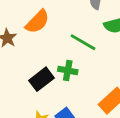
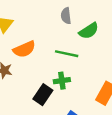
orange semicircle: (37, 22) -> (24, 49), turned 40

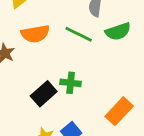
green line: (67, 54) -> (79, 34), moved

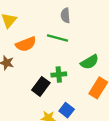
green semicircle: (118, 31) -> (90, 62), moved

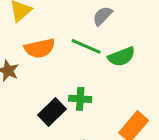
gray semicircle: (65, 15) -> (102, 16), turned 40
green semicircle: (90, 62) -> (122, 57), moved

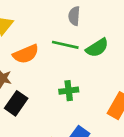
gray semicircle: (102, 16) -> (74, 16), turned -30
black rectangle: (52, 112) -> (16, 103), moved

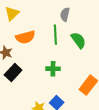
green line: (65, 45) -> (55, 35), turned 66
green semicircle: (97, 48) -> (78, 40), turned -102

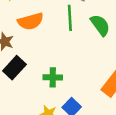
green cross: (53, 69) -> (53, 77), moved

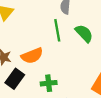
orange semicircle: (31, 21) -> (32, 56), moved

